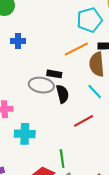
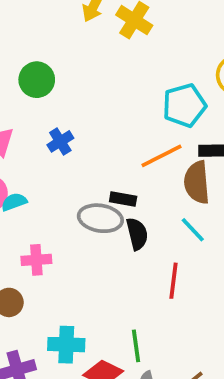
blue cross: (18, 41) -> (60, 141), turned -32
red line: (84, 121) -> (174, 281), turned -54
cyan cross: (25, 134) -> (66, 345), moved

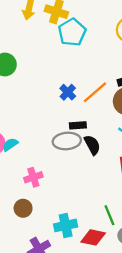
cyan pentagon: (184, 105) -> (72, 32), moved
blue cross: (60, 141) -> (68, 92), moved

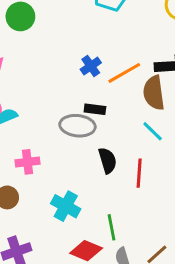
black semicircle: (92, 145) -> (107, 160), moved
cyan cross: (66, 225) -> (66, 206), moved, turned 30

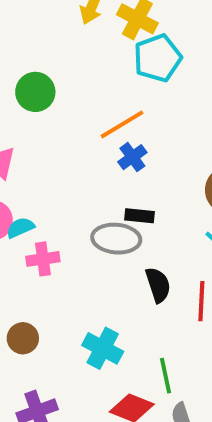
orange line: (124, 73) -> (122, 124), moved
pink cross: (28, 162) -> (43, 259), moved

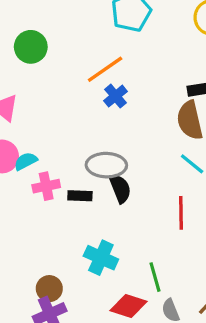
black rectangle: (139, 216) -> (80, 196), moved
black semicircle: (158, 285) -> (120, 188), moved
brown circle: (23, 338) -> (49, 289), moved

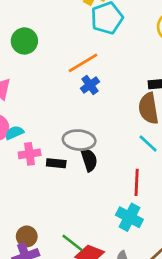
cyan cross: (101, 258) -> (129, 217), moved
green line: (155, 277) -> (73, 243), moved, turned -40

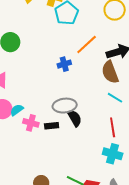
orange line: (83, 63) -> (87, 44), moved
blue cross: (90, 85) -> (64, 64), turned 32
pink cross: (30, 154) -> (31, 123), turned 35

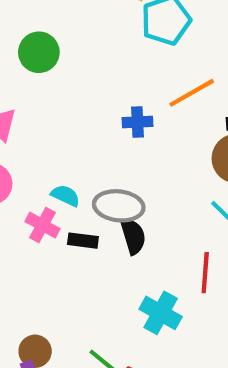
cyan semicircle: (17, 110) -> (65, 196), moved, turned 48
cyan cross: (113, 154) -> (161, 313), moved

